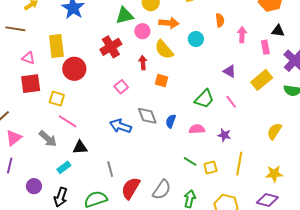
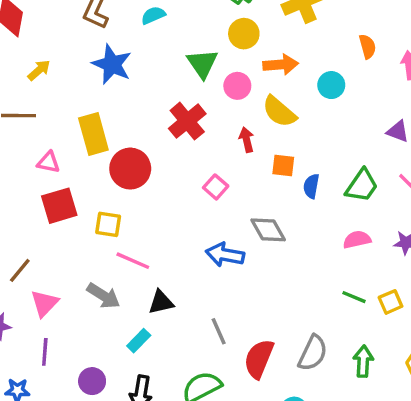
green triangle: (125, 15) -> (202, 64), turned -42
blue semicircle: (171, 121) -> (311, 186), moved

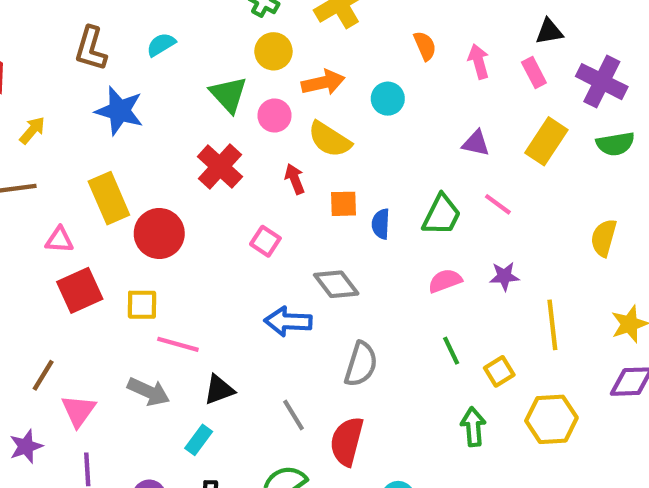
green line: (354, 297) -> (451, 351), turned 50
yellow square: (391, 302) -> (499, 371), moved
gray semicircle: (313, 353) -> (361, 364), moved

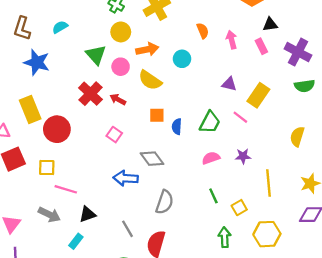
yellow rectangle: (546, 141) -> (258, 95), moved
red arrow: (295, 179) -> (118, 99), moved, turned -42

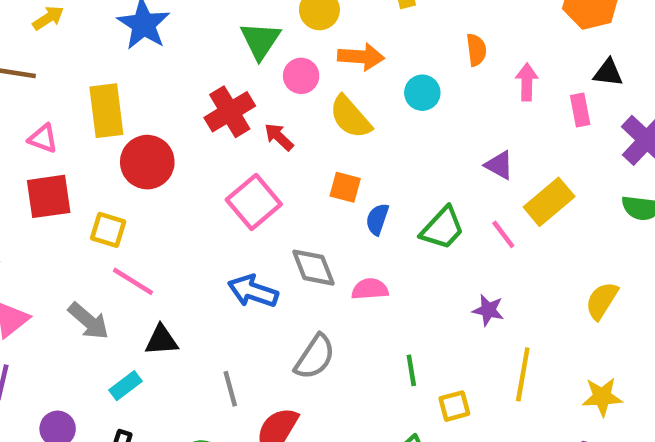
pink square: (114, 135) -> (254, 202), size x1.6
pink semicircle: (211, 158) -> (370, 289), moved

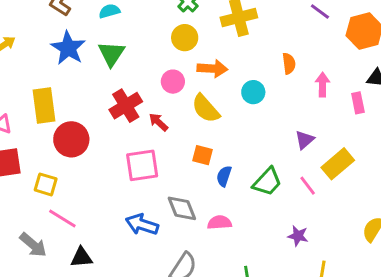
green triangle: (260, 40) -> (111, 54), moved
purple triangle: (499, 165) -> (305, 140), turned 50
pink square: (254, 202) -> (142, 165), turned 32

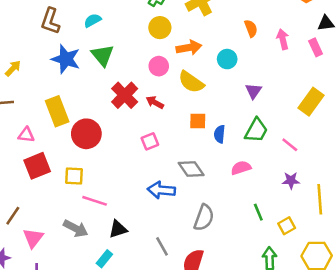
purple triangle: (305, 140) -> (253, 91), moved
pink square: (142, 165) -> (150, 141), size x0.6
pink line: (308, 186) -> (290, 145), moved
pink semicircle: (219, 222) -> (241, 168), moved
purple star: (298, 236) -> (291, 181), moved

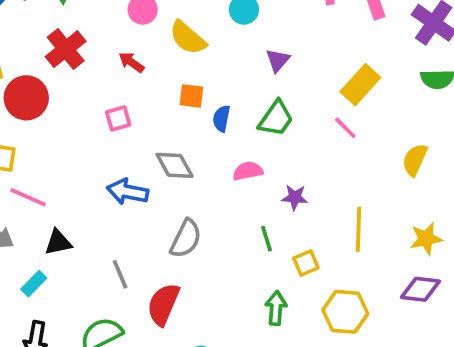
red cross: (125, 95) -> (66, 49), moved
pink line: (290, 145) -> (345, 128), moved
purple star: (291, 181) -> (295, 197), moved

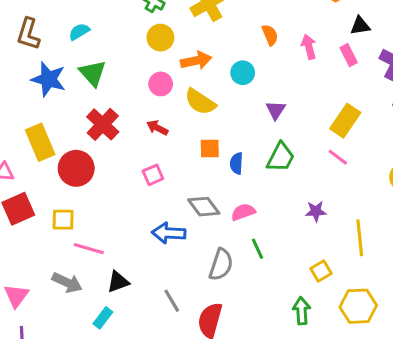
pink semicircle: (248, 171) -> (243, 212), moved
purple star: (295, 197) -> (316, 211), moved
green line: (267, 239) -> (257, 249), moved

